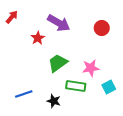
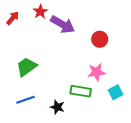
red circle: (102, 28) -> (100, 39), moved
red star: (38, 38) -> (40, 12), moved
green trapezoid: (58, 63) -> (27, 67), moved

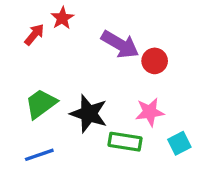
red arrow: (13, 18) -> (34, 35), moved
purple arrow: (63, 24) -> (120, 44), moved
black star: (57, 107) -> (89, 114), moved, size x1.6

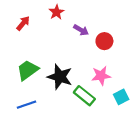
red star: (62, 18) -> (57, 12), moved
purple arrow: (120, 44) -> (81, 30), size x0.6
green rectangle: (125, 142) -> (84, 96), turned 30

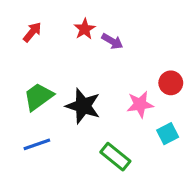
red star: (57, 12) -> (85, 29), moved
red circle: (104, 41) -> (171, 83), moved
green rectangle: (84, 96) -> (115, 157), moved

